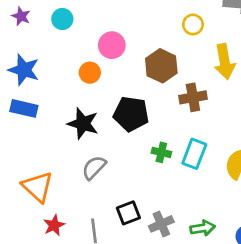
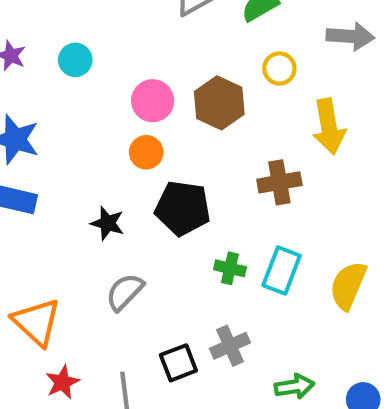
brown hexagon: (161, 66) -> (219, 103), moved
orange circle: (90, 73) -> (146, 152), moved
black star: (83, 124) -> (107, 223), size x0.7
gray cross: (161, 224) -> (230, 346), moved

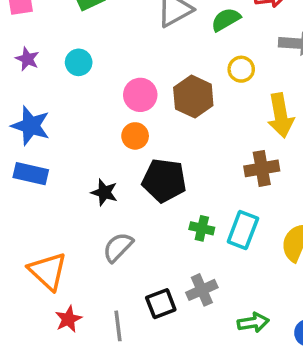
brown cross: (279, 182) -> (262, 168), moved

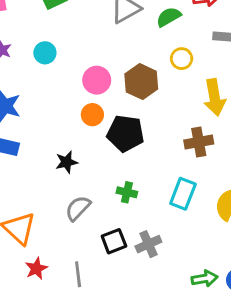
black pentagon: (164, 180) -> (125, 133), moved
black star: (104, 192) -> (67, 162), turned -30
green cross: (202, 228) -> (127, 192), moved
black square: (161, 304) -> (114, 241), moved
green arrow: (253, 322) -> (205, 279), moved

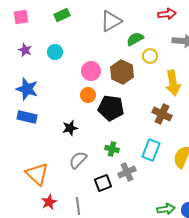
green semicircle: (169, 17) -> (135, 39), moved
brown cross: (199, 142) -> (162, 114), turned 36
gray cross: (148, 244) -> (127, 172), moved

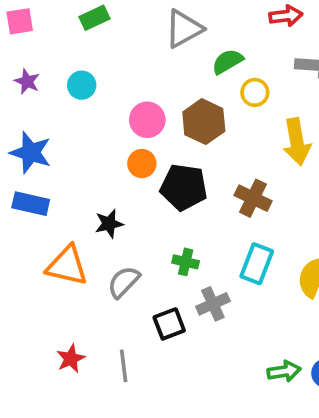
brown cross: (162, 114) -> (253, 198), moved
orange triangle: (37, 174) -> (67, 266), moved, turned -30

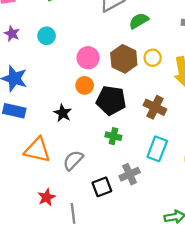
yellow circle: (255, 92) -> (153, 58), moved
black star: (109, 224) -> (63, 113), moved, turned -30
green cross: (186, 262) -> (113, 136), moved
red star: (71, 359) -> (47, 197), moved

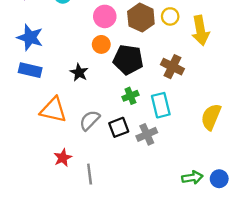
green cross: (113, 136) -> (130, 96), turned -35
cyan rectangle: (157, 149) -> (161, 105), moved, turned -35
black square: (102, 187) -> (119, 127), moved

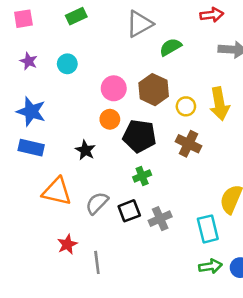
yellow circle: (170, 16) -> (186, 106), moved
cyan rectangle: (161, 105) -> (208, 229), moved

